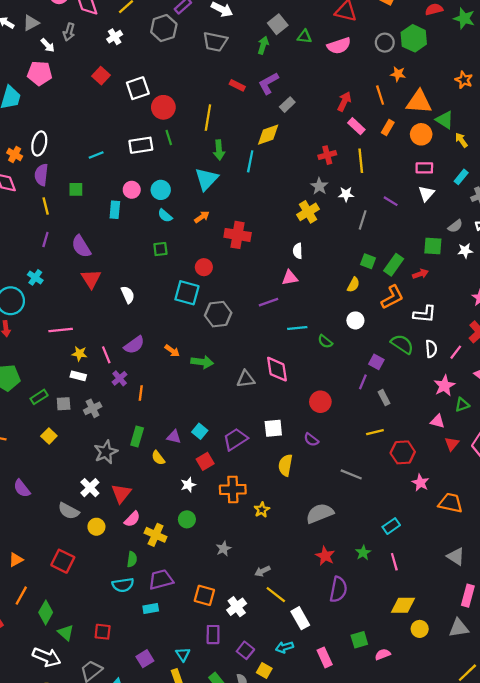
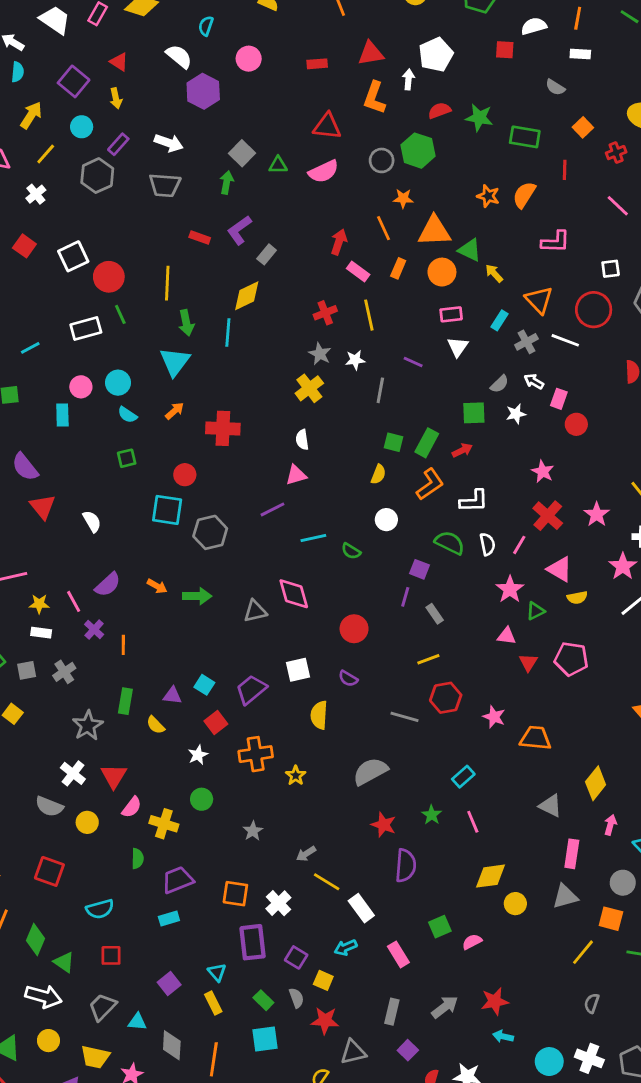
red hexagon: (403, 452) -> (446, 698), moved
cyan semicircle: (123, 585) -> (100, 909), moved
purple rectangle: (213, 635) -> (253, 942), size x1.4

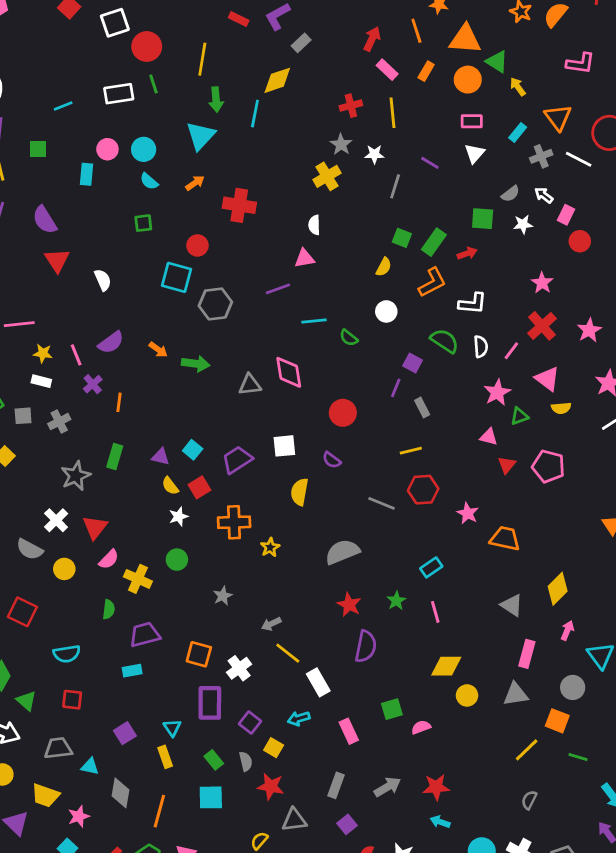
yellow semicircle: (156, 725) -> (170, 486), moved
gray trapezoid: (102, 1007) -> (58, 748), turned 32

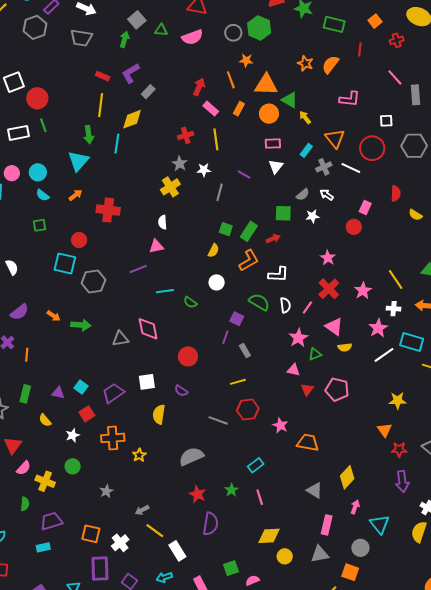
yellow line: (202, 59) -> (101, 105), moved
pink rectangle: (566, 215) -> (365, 207), moved
yellow semicircle: (170, 486) -> (45, 420), moved

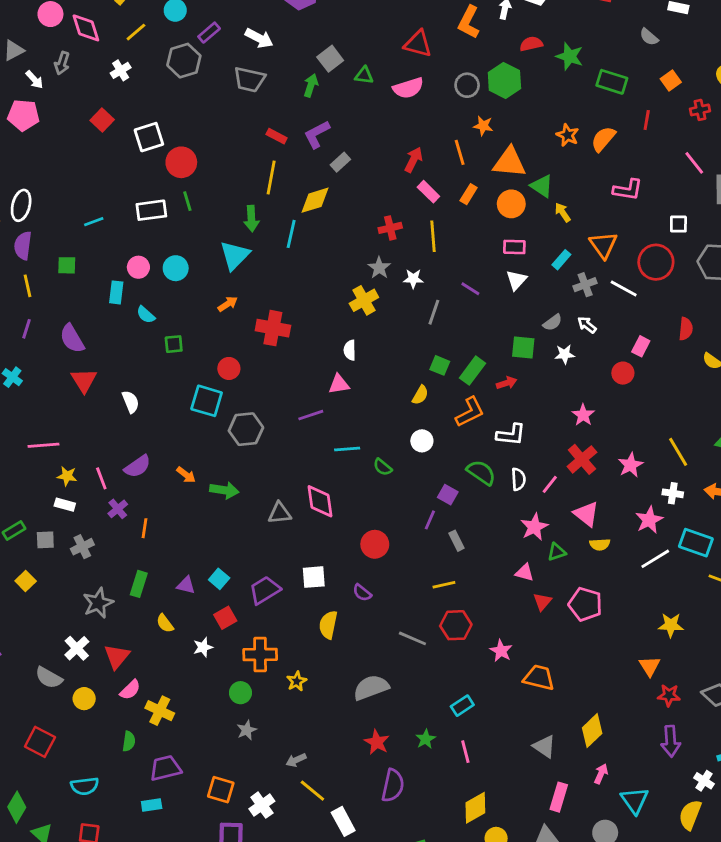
cyan semicircle: (43, 195) -> (146, 315), moved
green circle: (73, 466) -> (240, 693), moved
yellow diamond: (269, 536) -> (475, 808), turned -30

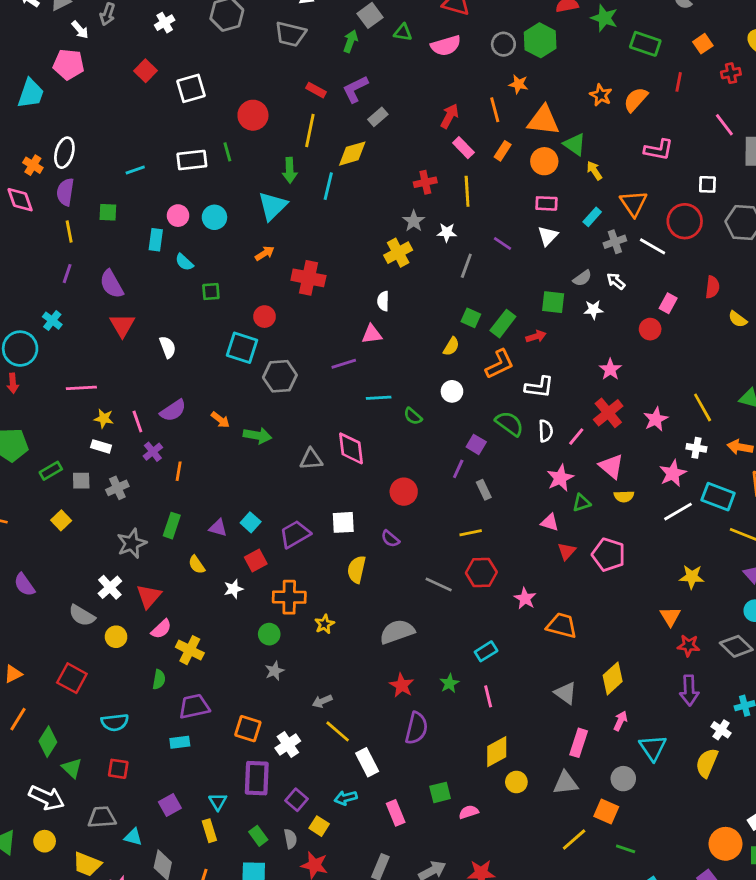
red circle: (181, 162) -> (253, 115), moved

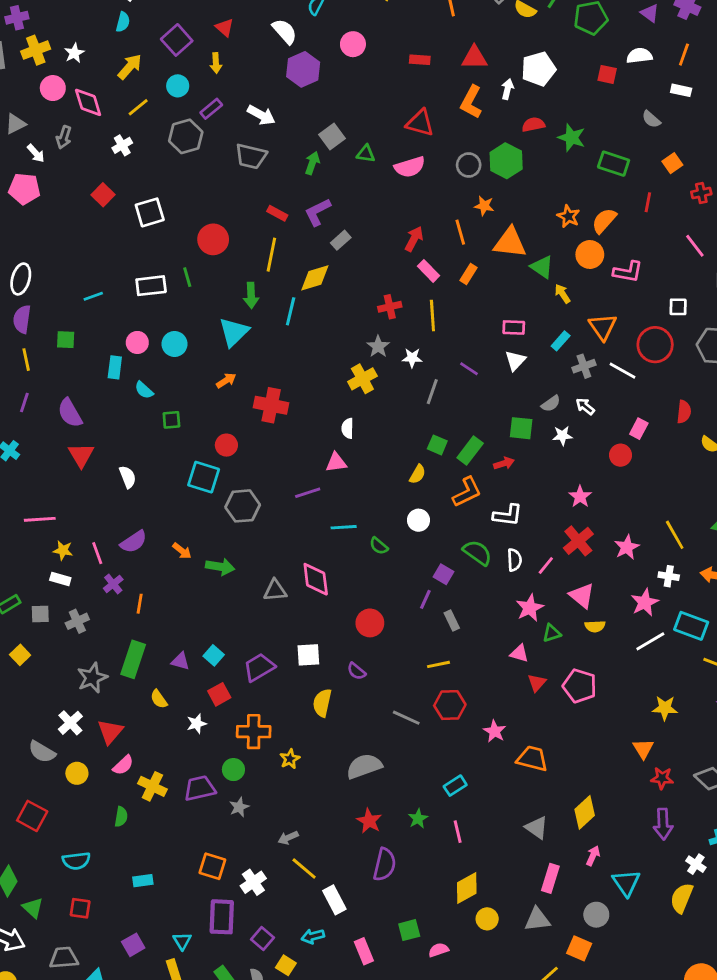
orange circle: (544, 161) -> (590, 254), moved
green rectangle: (172, 526) -> (133, 659), size x1.4
purple trapezoid: (194, 706) -> (200, 788), moved

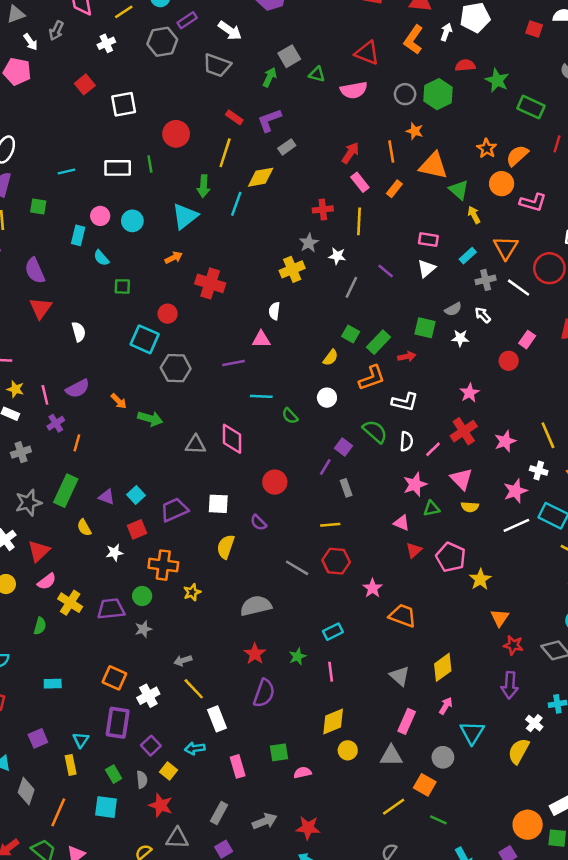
yellow star: (665, 708) -> (480, 579), moved, turned 30

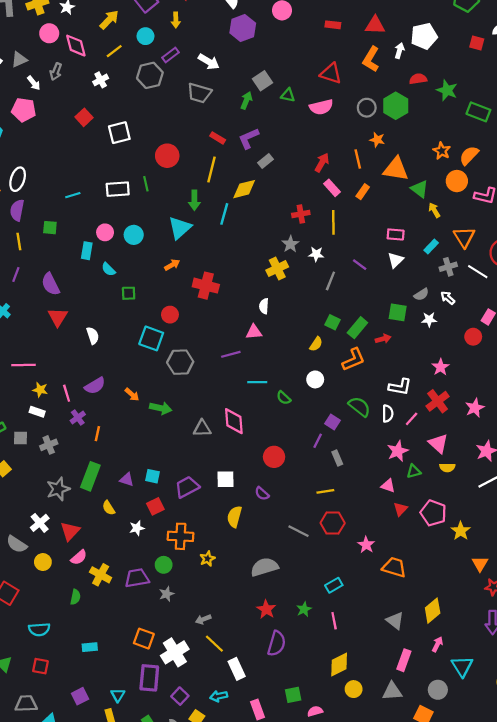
white L-shape: (405, 402) -> (400, 387), moved
cyan square: (136, 495) -> (152, 476), turned -32
white cross: (148, 696) -> (175, 652), size x1.4

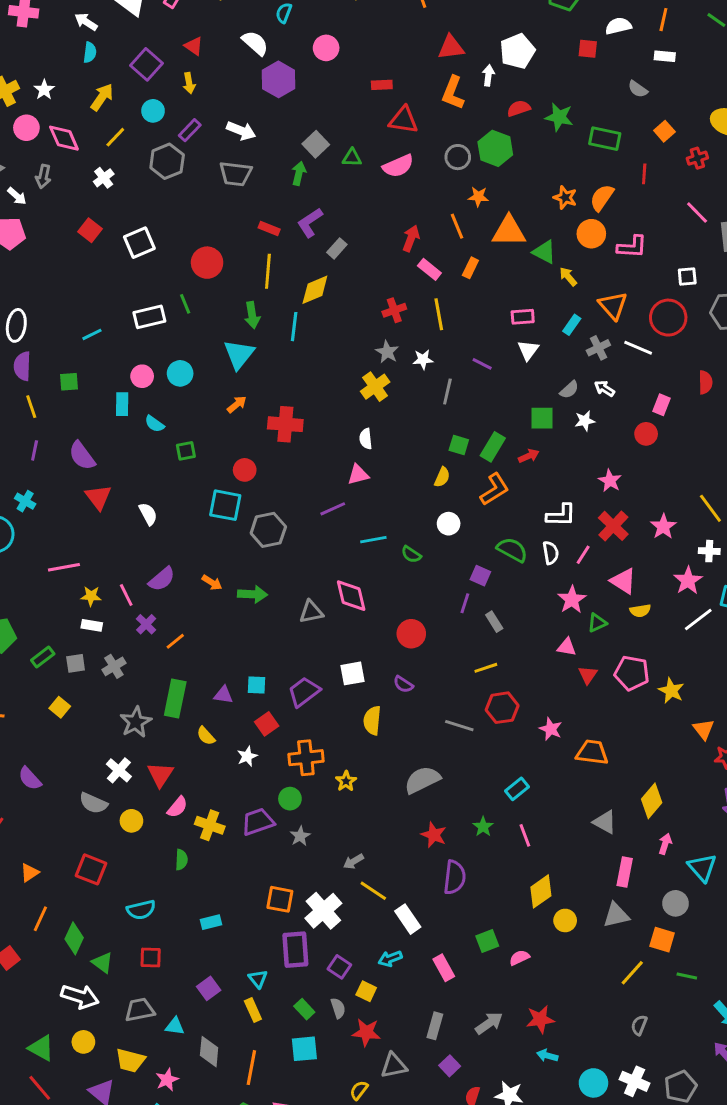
red rectangle: (333, 25) -> (382, 85), moved
orange line: (97, 434) -> (175, 641), turned 48

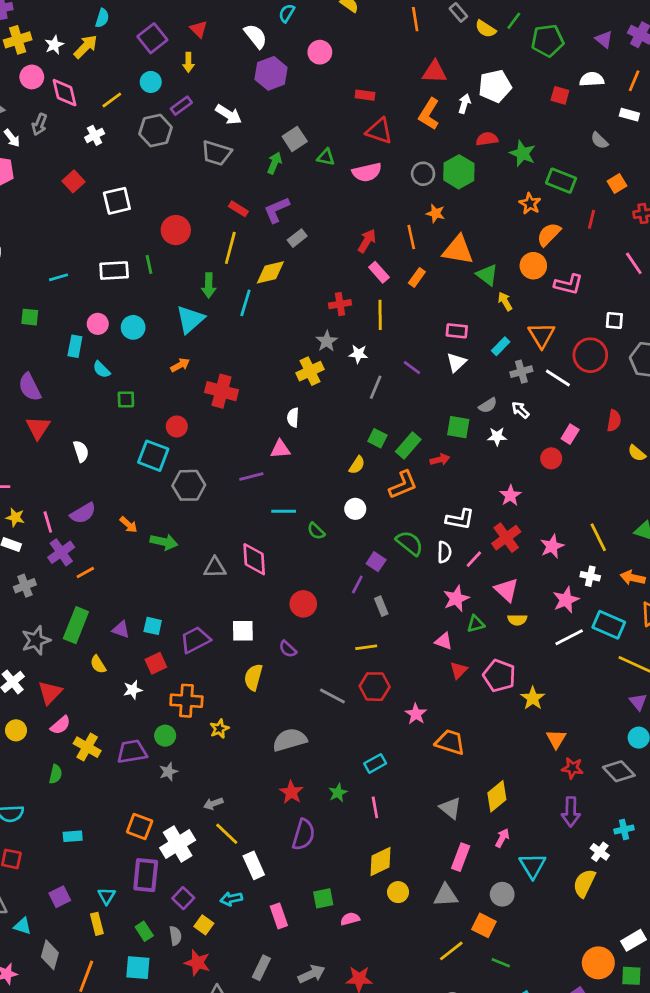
yellow arrow: (102, 97) -> (86, 47), moved
orange star: (565, 197) -> (530, 204), moved
purple cross: (146, 624) -> (61, 552), size x1.4

